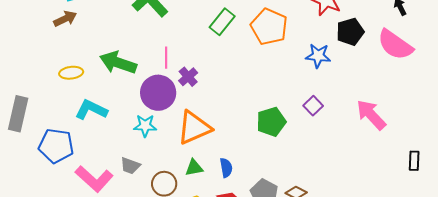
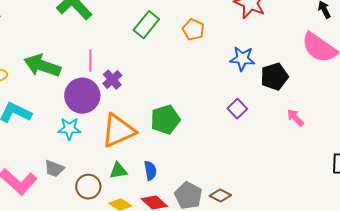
orange pentagon: (269, 27) -> (193, 30), size x0.6
black pentagon: (350, 32) -> (274, 77), moved
pink arrow: (371, 115) -> (295, 118), size x0.6
green pentagon: (271, 122) -> (165, 120), moved

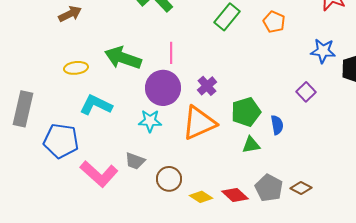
purple cross: (112, 80) -> (207, 86), moved
purple square: (237, 109) -> (306, 92), moved
green triangle: (118, 171) -> (251, 145), moved
blue semicircle: (150, 171) -> (277, 125), moved

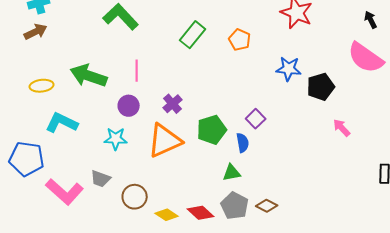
purple circle: (163, 88) -> (129, 106), size x0.6
purple square: (306, 92) -> (256, 119), moved
green triangle: (251, 145) -> (232, 173), moved

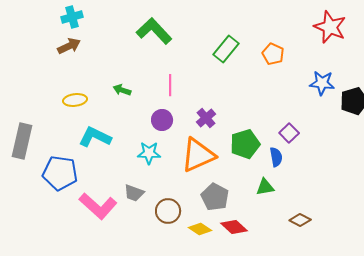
green arrow: (89, 76) -> (122, 90), size x0.5
gray pentagon: (235, 206) -> (215, 197), moved

